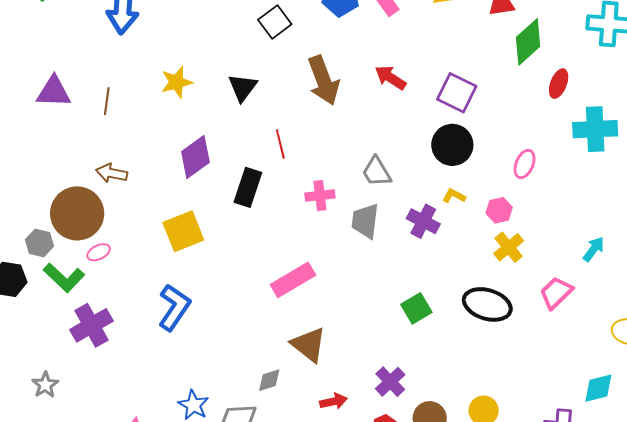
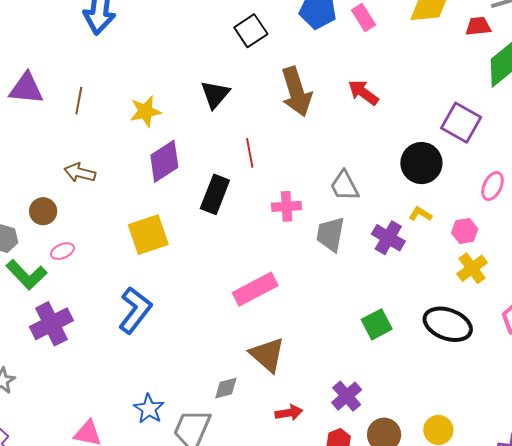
yellow star: (177, 82) -> (145, 111), moved
purple square: (457, 93) -> (461, 123), moved
brown circle: (77, 213) -> (43, 211), size x0.5

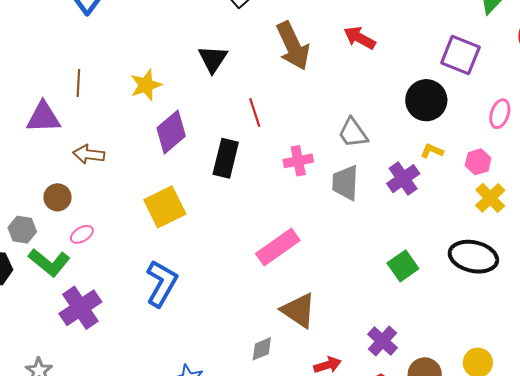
purple triangle: (26, 88) -> (43, 117), moved
purple cross: (388, 238) -> (403, 179), turned 32

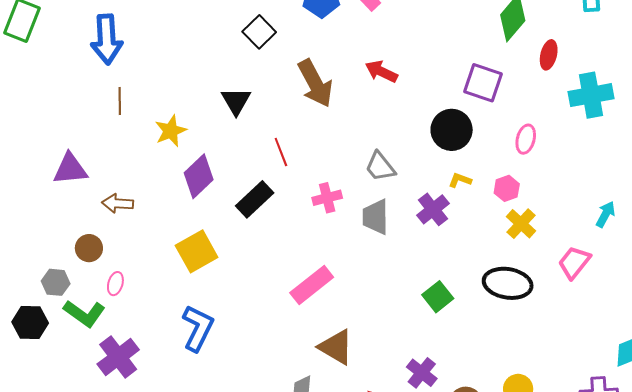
brown line: (78, 83) -> (120, 101), moved
black rectangle: (226, 158) -> (255, 199), turned 36
pink ellipse: (82, 234) -> (115, 284), turned -40

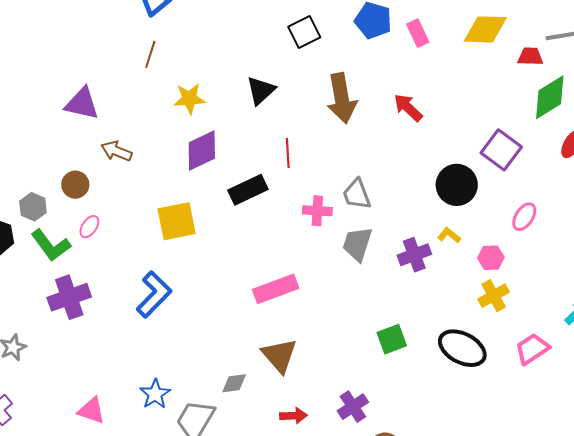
gray trapezoid: (380, 167) -> (357, 194), moved

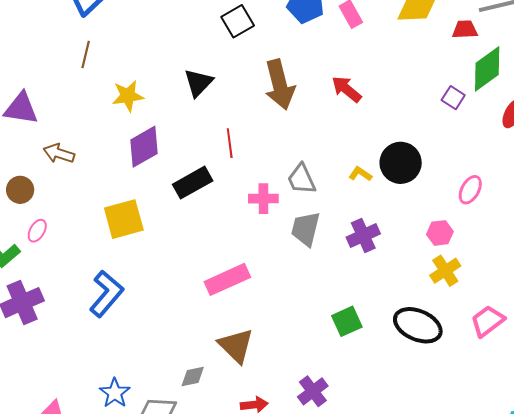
purple square: (501, 150) -> (453, 98), moved, size x0.6
yellow L-shape: (449, 235) -> (360, 174), moved

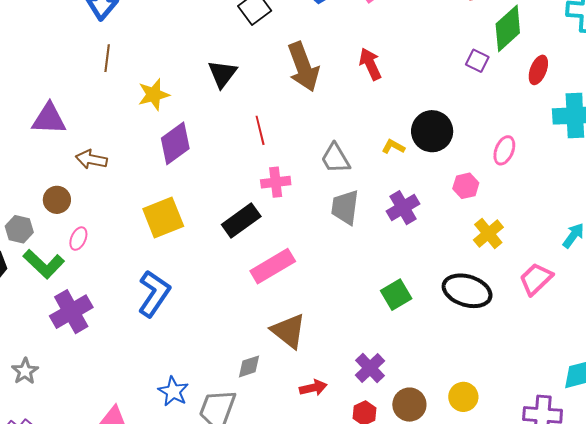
red arrow: (346, 89) -> (370, 64), turned 32
black rectangle: (193, 183) -> (241, 221), moved
pink cross: (263, 199) -> (276, 182), moved
pink hexagon: (440, 233) -> (466, 186), moved

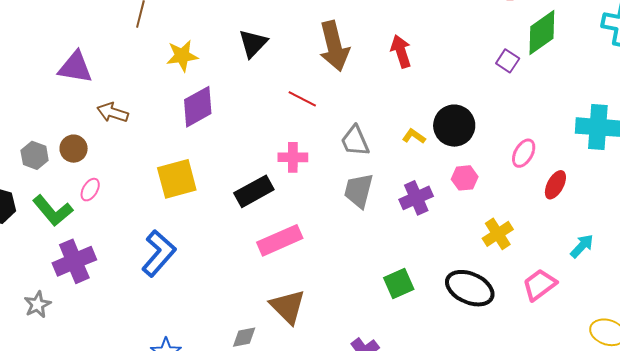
red ellipse: (538, 70) -> (555, 185), moved
red line: (260, 130) -> (302, 99), moved, turned -56
pink hexagon: (466, 186) -> (465, 178), moved
gray hexagon: (19, 229) -> (35, 155), moved
gray star: (25, 371) -> (37, 305), moved

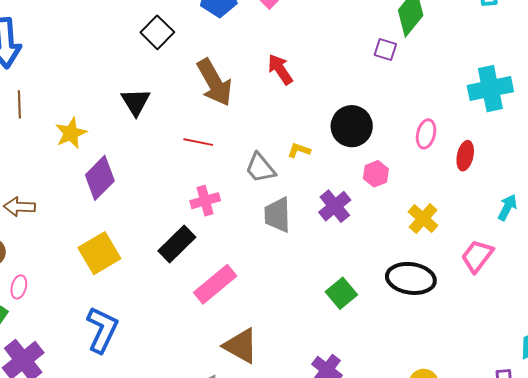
yellow L-shape: (414, 136) -> (299, 150), moved

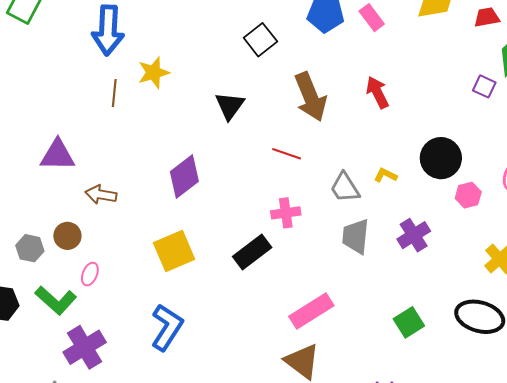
yellow star: (71, 133) -> (154, 73), moved
pink hexagon: (376, 174) -> (468, 195), moved
pink rectangle: (215, 284) -> (311, 311), moved

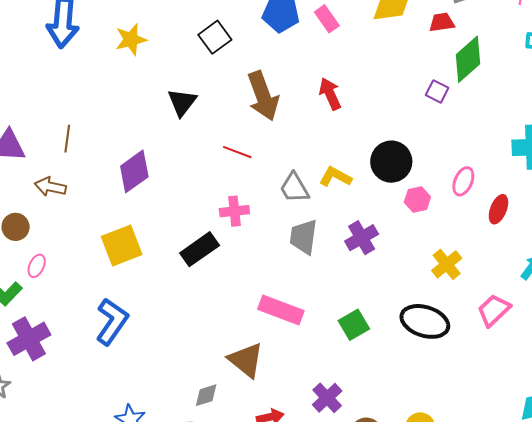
yellow star: (154, 73) -> (131, 39), moved
brown line: (114, 93) -> (67, 139), moved
yellow L-shape: (385, 175) -> (335, 177), size x1.4
pink rectangle: (311, 311) -> (281, 310), moved, turned 51

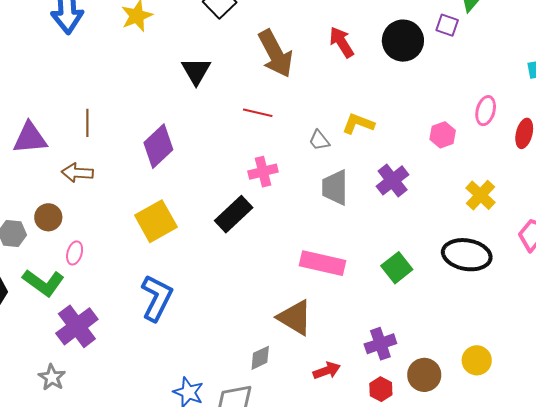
black circle: (391, 162) -> (403, 41), moved
gray trapezoid: (294, 188) -> (319, 140), size x0.7
purple cross: (327, 398) -> (380, 344), turned 32

